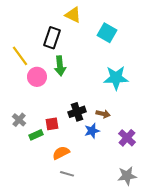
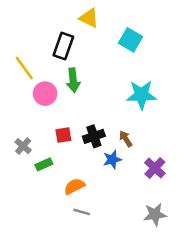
brown arrow: (103, 114) -> (126, 139), turned -136
red square: (52, 124) -> (63, 135), moved

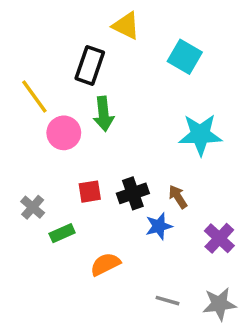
gray line: (82, 212) -> (167, 301), moved

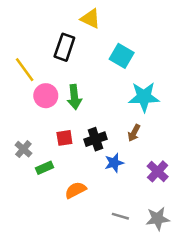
cyan square: (185, 57) -> (122, 56), moved
green arrow: (104, 114) -> (74, 97), moved
brown arrow: (178, 197) -> (134, 133), moved, turned -119

